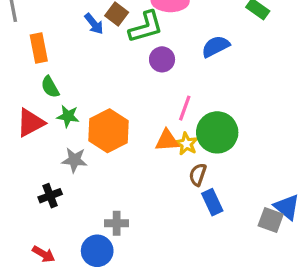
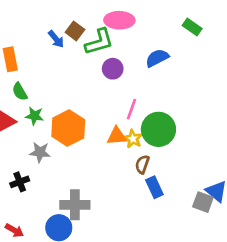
gray cross: (117, 223) -> (75, 205), size x1.5

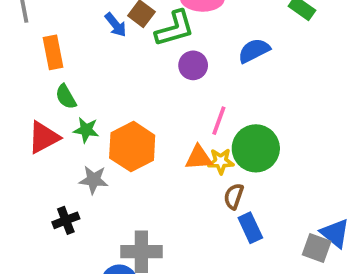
yellow star: (133, 139) -> (221, 161), turned -30

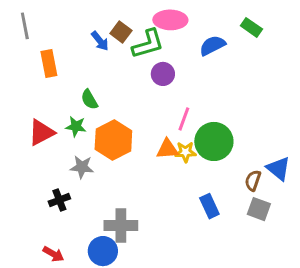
blue semicircle: (254, 51) -> (212, 45), moved
green semicircle: (66, 97) -> (89, 99), moved
brown semicircle: (234, 196) -> (253, 181), moved
blue triangle: (335, 233) -> (278, 168), moved
gray square: (317, 248) -> (259, 209), moved

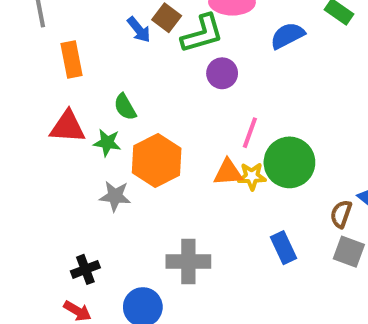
red triangle: (41, 132) -> (68, 127), moved, turned 32
black cross: (59, 200) -> (85, 269), moved
gray cross: (121, 226) -> (188, 262), moved

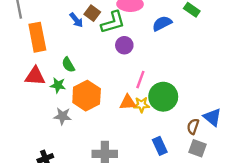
orange rectangle: (71, 59) -> (37, 37), size x1.4

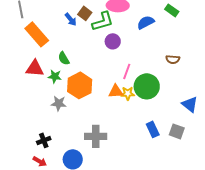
orange rectangle: (37, 37) -> (37, 34), turned -30
brown semicircle: (193, 126) -> (173, 59), moved, turned -104
blue rectangle: (160, 146) -> (153, 129), moved

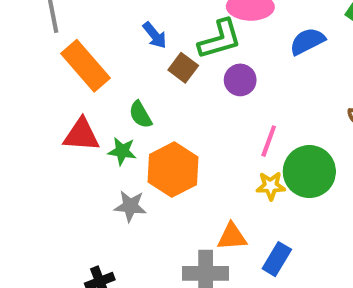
brown square: (85, 13) -> (183, 68), moved
orange triangle: (116, 91) -> (232, 237), moved
blue rectangle: (153, 129) -> (277, 259), moved, turned 56

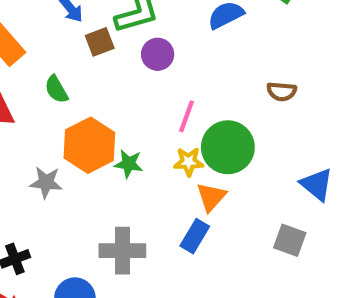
brown square: (183, 68) -> (100, 42), turned 32
green star: (122, 151) -> (129, 164), moved
orange triangle: (232, 237) -> (211, 197), moved, turned -44

